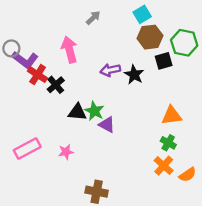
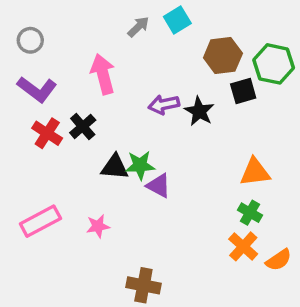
cyan square: (142, 14) -> (177, 20), moved
gray circle: (11, 48) -> (30, 40), moved
red cross: (38, 75) -> (47, 133), moved
green star: (94, 111) -> (140, 165), turned -30

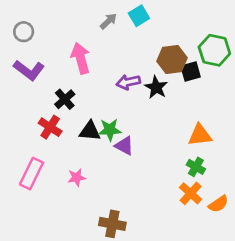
brown hexagon: (223, 55) -> (172, 60), moved
red cross: (47, 133) -> (50, 127), moved
pink rectangle: (40, 221) -> (32, 174), turned -36

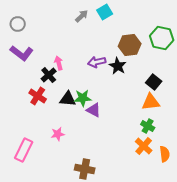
pink arrow: (81, 58) -> (59, 63), moved, size x0.6
black square: (191, 71) -> (154, 82), moved, turned -35
pink rectangle: (32, 174) -> (24, 150), moved
orange semicircle: (218, 204) -> (165, 154), turned -63

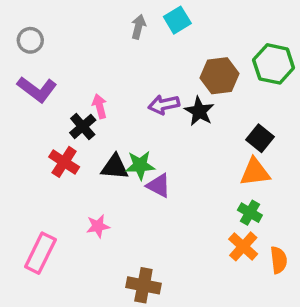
gray arrow: (82, 16) -> (138, 27), turned -32

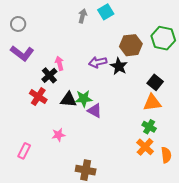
pink rectangle: (40, 253) -> (24, 151), size x0.7

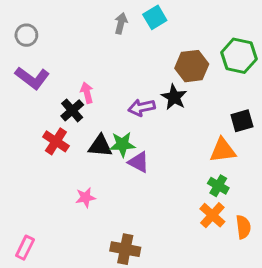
purple arrow: (98, 62) -> (142, 107), moved
black square: (155, 82) -> (242, 121), moved, turned 35
pink rectangle: (24, 151) -> (25, 248), moved

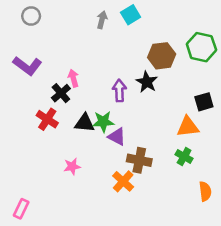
gray circle: (26, 35) -> (31, 16), moved
purple arrow: (142, 107) -> (119, 91), turned 100
orange cross: (212, 215) -> (123, 181), moved
brown cross: (125, 249) -> (139, 160), moved

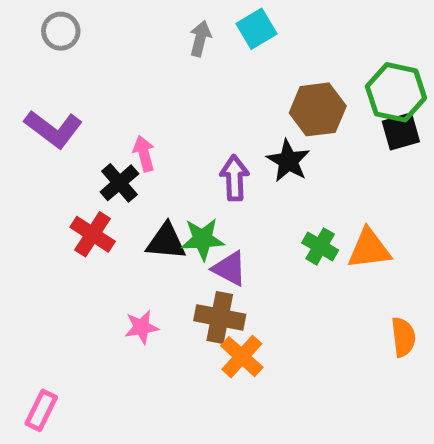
black square: (204, 102) -> (401, 131), moved
green cross: (184, 157) -> (320, 246), moved
brown cross: (139, 160) -> (220, 317), moved
orange semicircle: (205, 191) -> (403, 337), moved

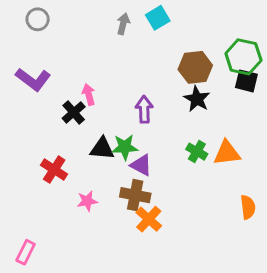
black square: (401, 131) -> (246, 81), turned 30
black star: (288, 161) -> (197, 99), moved
red cross: (93, 234) -> (54, 170), moved

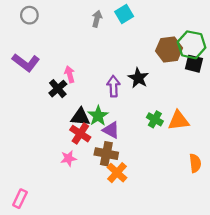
brown hexagon: (195, 67) -> (169, 49), moved
black star: (197, 99) -> (138, 78), moved
green star: (125, 147) -> (98, 116), turned -30
red cross: (54, 170) -> (80, 134), moved

